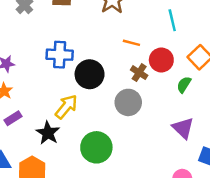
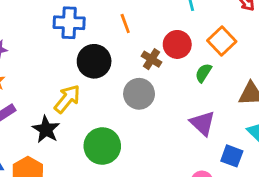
orange line: (131, 43) -> (125, 24), moved, turned 56
blue cross: (60, 55) -> (69, 23), moved

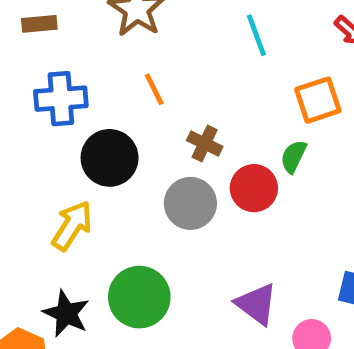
orange square: (222, 41) -> (318, 100), turned 32
red circle: (177, 44) -> (254, 188), moved
purple triangle: (203, 123) -> (256, 304), moved
black star: (46, 129) -> (66, 314), moved

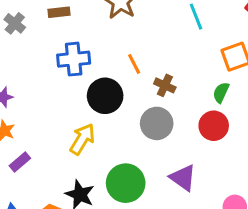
orange line: (154, 89) -> (134, 64), moved
red circle: (254, 188) -> (214, 126), moved
purple triangle: (256, 304) -> (183, 178), moved

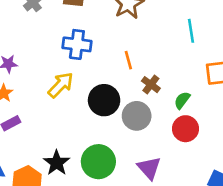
green semicircle: (221, 92) -> (182, 100), moved
black circle: (105, 96) -> (104, 100), moved
yellow arrow: (82, 139) -> (61, 85), moved

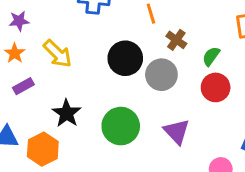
yellow arrow: (61, 85) -> (57, 54), moved, turned 92
black star: (57, 163) -> (67, 113), moved

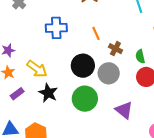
green semicircle: (211, 56) -> (140, 56), turned -40
black star: (67, 113) -> (48, 93), moved
green circle: (121, 126) -> (85, 99), moved

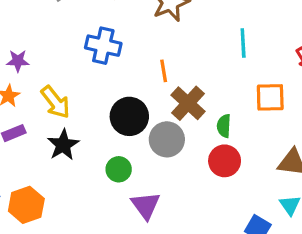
brown cross: (115, 49) -> (188, 103), size x1.5
green circle: (85, 99) -> (119, 169), size x0.6
purple triangle: (124, 110) -> (146, 205), moved

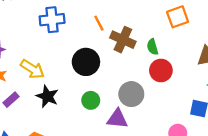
gray circle: (167, 139) -> (131, 94), moved
purple triangle: (146, 205) -> (117, 119), turned -30

